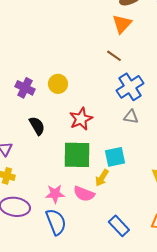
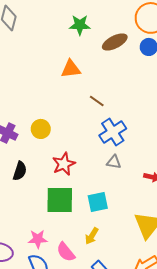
orange triangle: (122, 24) -> (71, 69), moved, turned 40
black semicircle: (37, 126) -> (20, 171), turned 48
yellow arrow: (102, 178) -> (92, 236), moved
pink semicircle: (84, 194) -> (66, 252), moved, turned 30

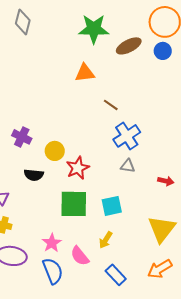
green star: (80, 25) -> (94, 29), size x1.4
yellow circle: (41, 129) -> (55, 151), moved
black semicircle: (20, 171) -> (34, 175), turned 78
pink star: (38, 239) -> (52, 243), turned -30

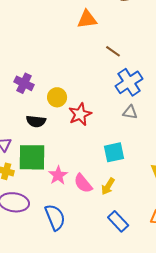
green square: (74, 204) -> (32, 157), moved
pink star: (52, 243) -> (58, 175), moved
pink semicircle: (80, 256) -> (83, 183), moved

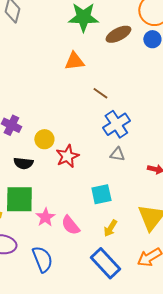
yellow arrow: (108, 186) -> (110, 228), moved
blue rectangle: (118, 221) -> (105, 263), size x1.4

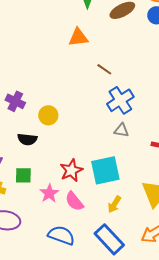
red star: (67, 156) -> (71, 170), moved
cyan square: (101, 194) -> (105, 170), size x1.4
green square: (19, 199) -> (23, 175), size x0.6
blue semicircle: (42, 259) -> (61, 235), moved, turned -48

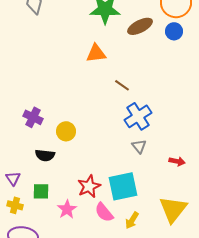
gray triangle: (121, 130) -> (139, 146), turned 42
pink semicircle: (74, 201) -> (104, 212), moved

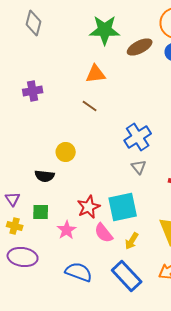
brown line: (122, 85) -> (90, 106), moved
purple cross: (33, 117) -> (33, 91), moved, turned -36

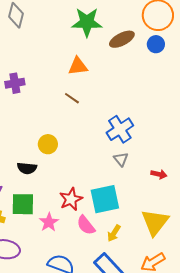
green square: (41, 212) -> (23, 204), size x1.4

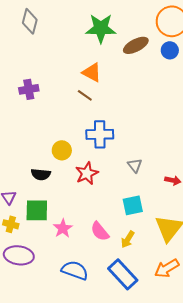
orange triangle: (78, 66) -> (92, 72), turned 35
brown line: (72, 98) -> (85, 95), moved
blue cross: (120, 129) -> (100, 134), moved, turned 32
red star: (71, 199) -> (87, 173), moved
cyan square: (105, 199) -> (133, 205), moved, size x0.7

